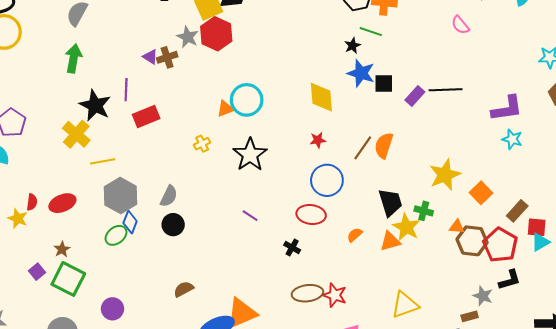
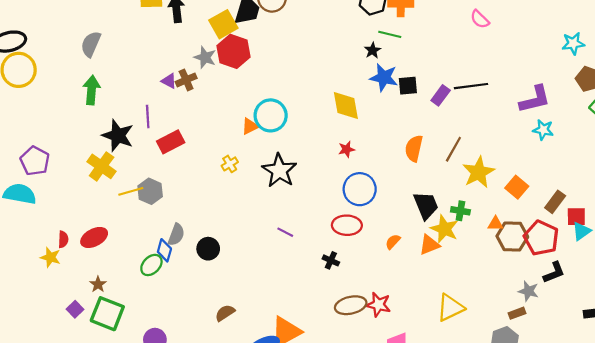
brown line: (363, 148) -> (453, 149), moved
gray hexagon: (120, 196) -> (150, 191), moved, size x0.7
gray semicircle: (169, 196) -> (176, 235), moved

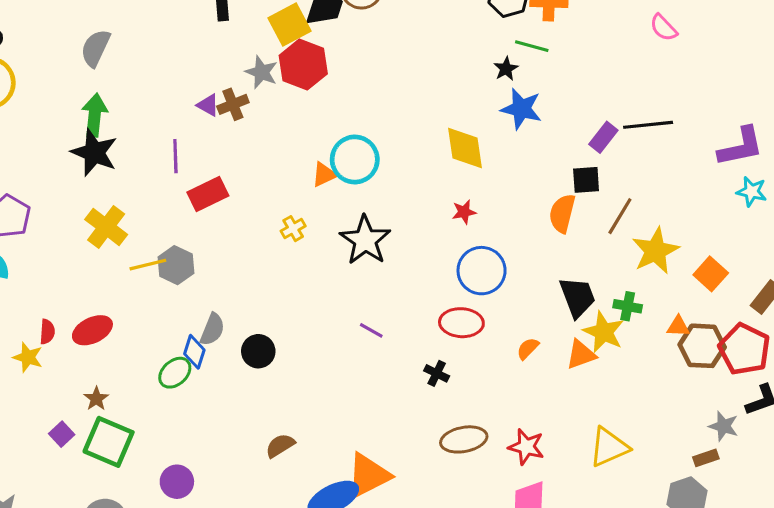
black square: (408, 86) -> (586, 180), moved
black star: (118, 135) -> (94, 153), moved
red star: (378, 305) -> (526, 447), moved

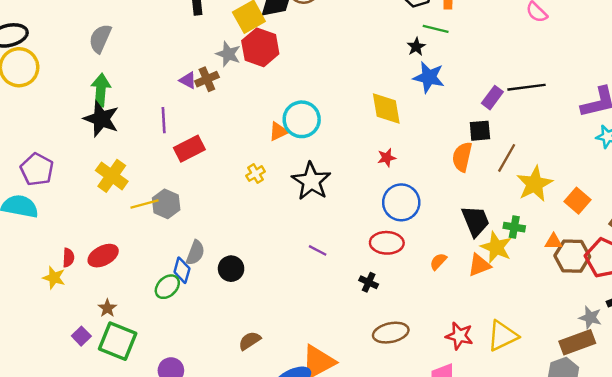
red star: (526, 447) -> (459, 336), moved
brown rectangle: (706, 458) -> (577, 342), size x1.8

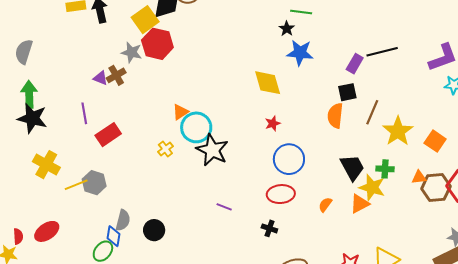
cyan circle: (302, 119) -> (196, 127), moved

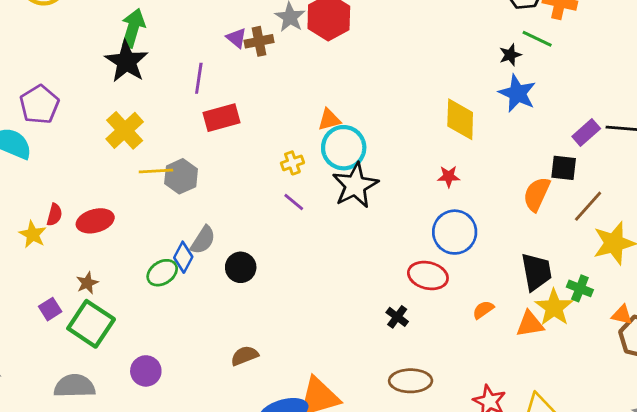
purple line: (224, 207) -> (294, 202), moved

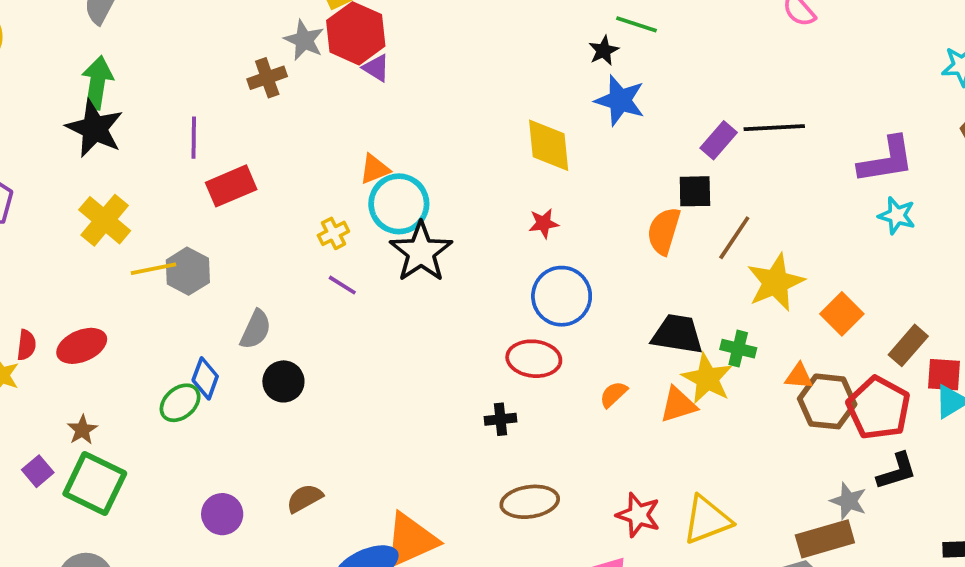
purple triangle: (237, 38) -> (376, 68), moved
gray semicircle: (203, 240) -> (256, 330), moved
black trapezoid: (536, 272) -> (677, 334), turned -63
black cross: (397, 317) -> (500, 419), turned -35
purple circle: (146, 371) -> (222, 514), moved

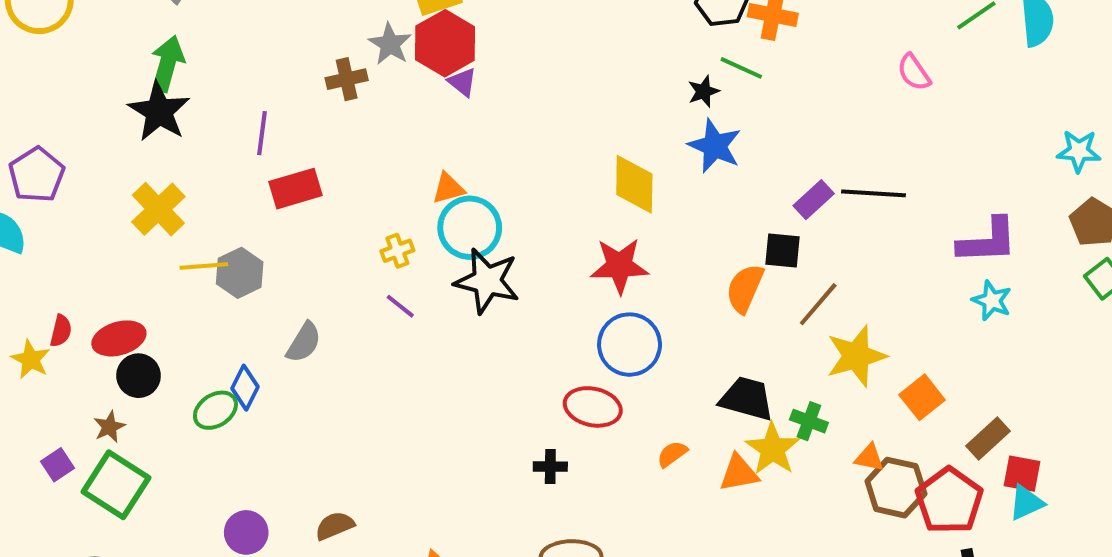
red star: (544, 223) -> (620, 266), size x1.8
black star: (421, 252) -> (487, 281), turned -30
black circle: (283, 381) -> (138, 376), moved

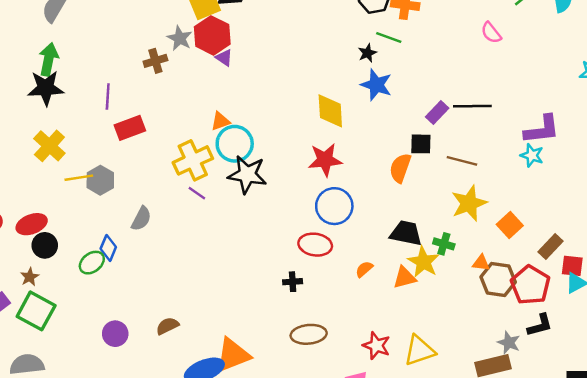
black star: (159, 111) -> (46, 88), turned -30
yellow cross: (397, 251) -> (193, 160), size x2.0
cyan star: (992, 301) -> (532, 155), moved
brown line: (818, 304) -> (462, 161), moved, turned 68

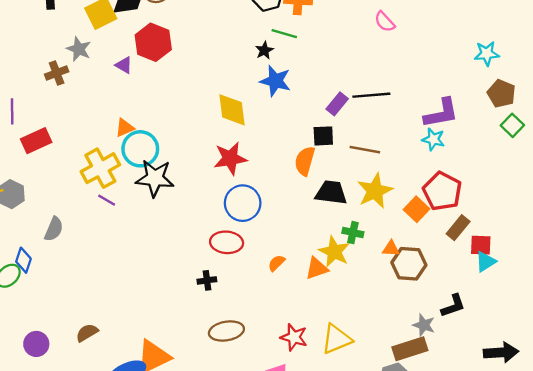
red hexagon: (212, 35) -> (153, 42), moved
black trapezoid: (406, 233) -> (331, 193), moved
red pentagon: (530, 285) -> (442, 191), moved

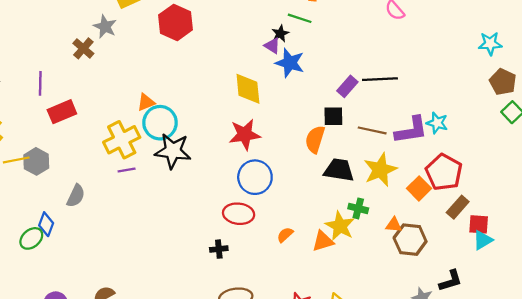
purple triangle: (124, 65) -> (272, 46), moved
brown cross: (57, 73) -> (83, 48), turned -30
purple L-shape: (441, 113) -> (411, 130), moved
purple line: (107, 200) -> (127, 170), turned -42

